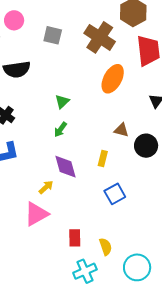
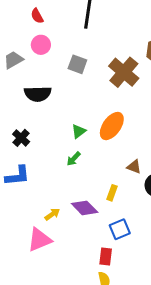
orange ellipse: (113, 79) -> (112, 126), moved
purple diamond: (65, 167) -> (85, 208), moved, turned -36
red rectangle: (75, 238) -> (106, 257), moved

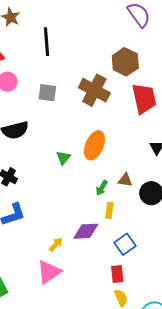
green arrow: (74, 159) -> (102, 188), moved
purple diamond: (85, 208) -> (86, 231), turned -36

